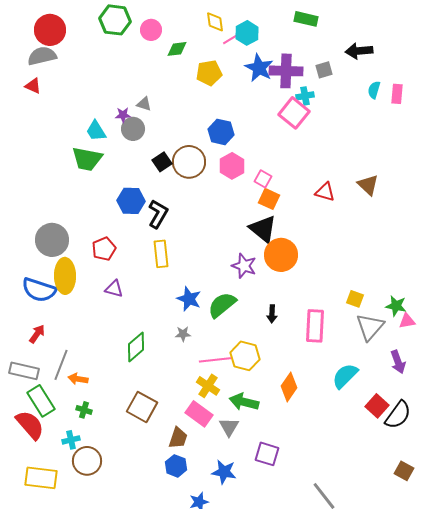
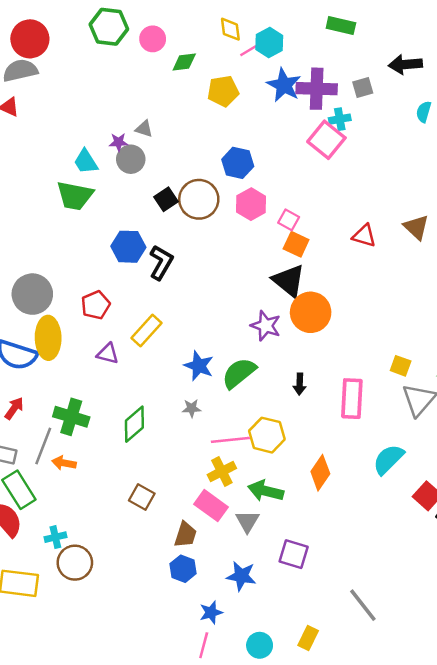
yellow rectangle: (161, 254) -> (147, 331), moved, turned 48
yellow cross: (208, 386) -> (222, 471), turned 30
brown square: (142, 407) -> (142, 497), size x0.7
green cross: (84, 410) -> (71, 417), moved, size x1.8

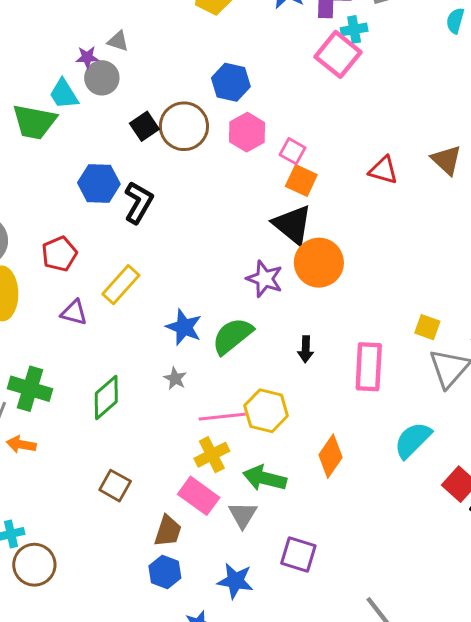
cyan trapezoid: (86, 162) -> (64, 94), moved
gray star: (192, 408) -> (175, 378), turned 30

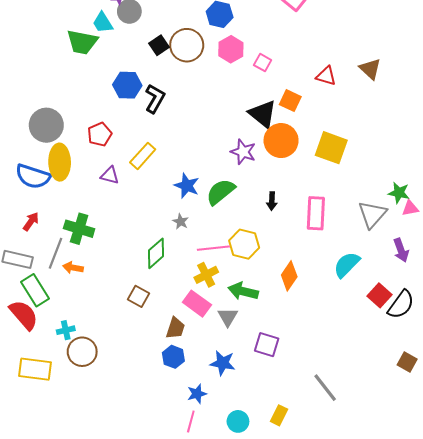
orange square: (301, 180) -> (290, 101), moved
yellow square: (427, 327) -> (331, 148), moved, size x1.8
green diamond: (106, 398) -> (156, 253), moved

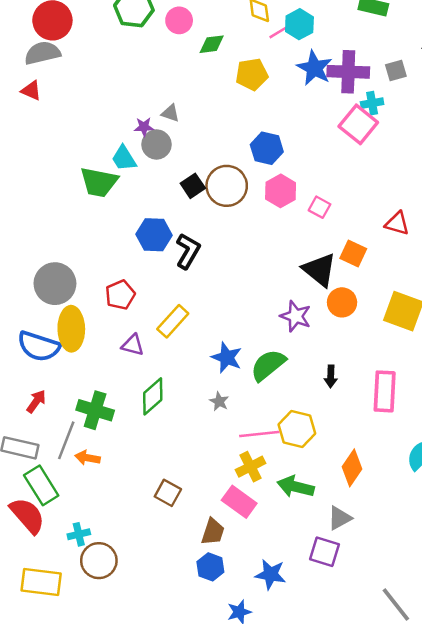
orange circle: (281, 141) -> (342, 302), size x0.7
green diamond: (156, 253) -> (153, 396), moved
gray triangle: (228, 317) -> (339, 518), moved, turned 30

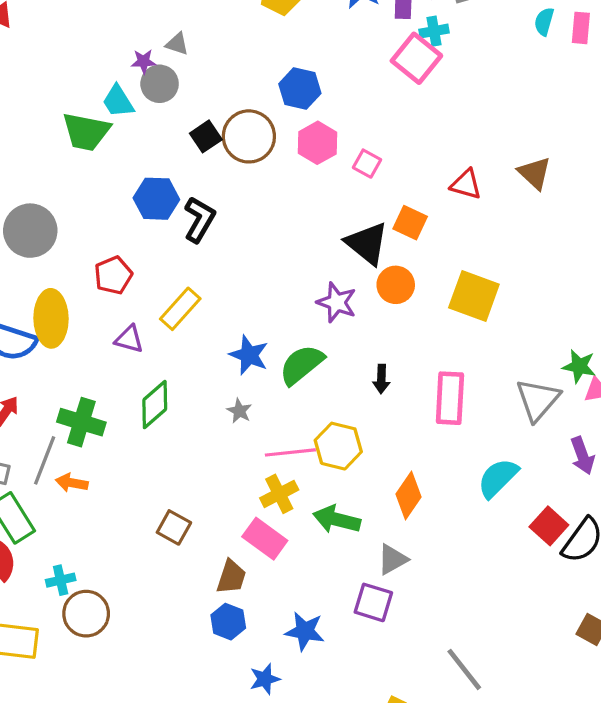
gray circle: (55, 284) -> (30, 231), moved

